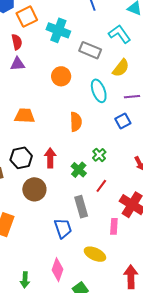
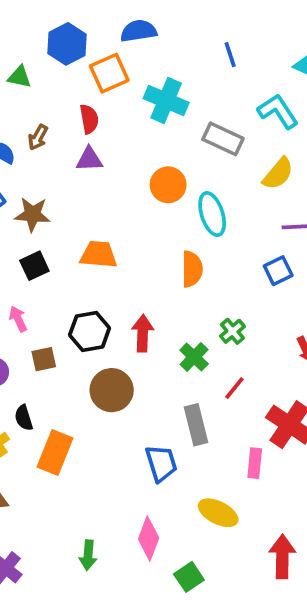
cyan ellipse: (99, 91) -> (212, 214), moved

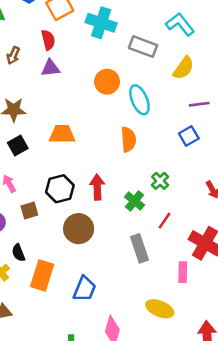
blue trapezoid: (161, 463) -> (85, 289), moved, turned 44

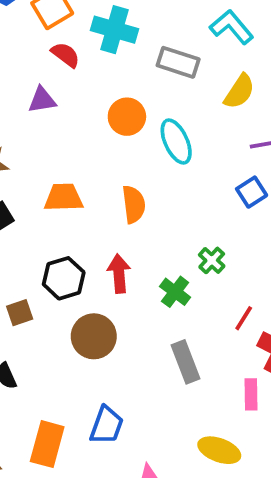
red semicircle: (48, 40) -> (66, 55), moved, turned -36
orange semicircle: (128, 139) -> (134, 204), moved
red line: (164, 221) -> (244, 318), moved
orange rectangle: (42, 275) -> (47, 444), moved

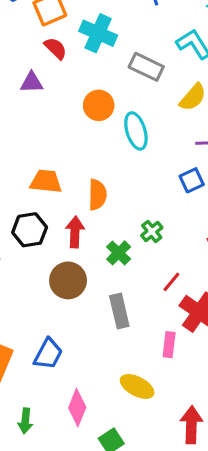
orange trapezoid: (64, 197) -> (46, 181), moved
orange semicircle: (134, 204) -> (97, 195), moved
brown circle: (94, 336) -> (68, 280), moved

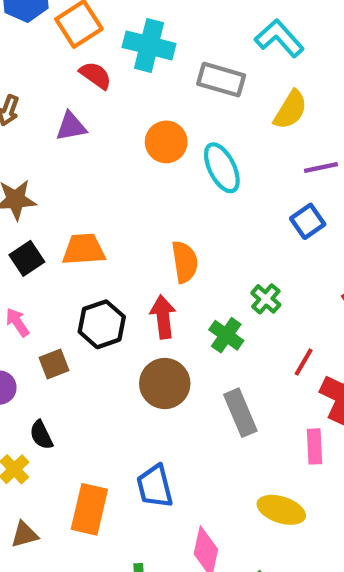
orange trapezoid: (46, 181) -> (84, 250), moved
blue trapezoid: (48, 354) -> (155, 486), turned 148

